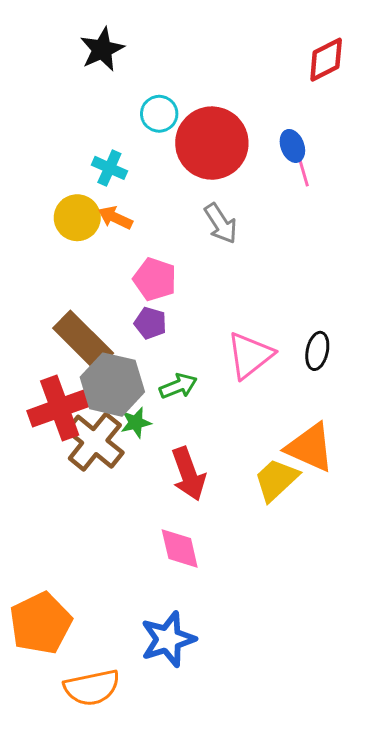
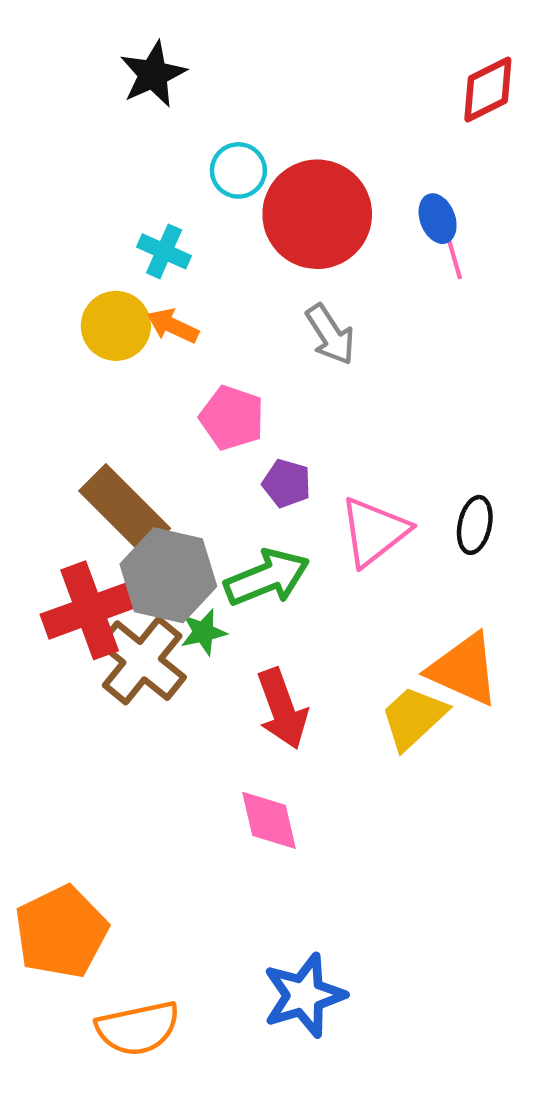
purple pentagon: (150, 323) -> (287, 483), moved
green arrow: (178, 386) -> (267, 577), size x1.5
blue star: (168, 639) -> (304, 995), moved

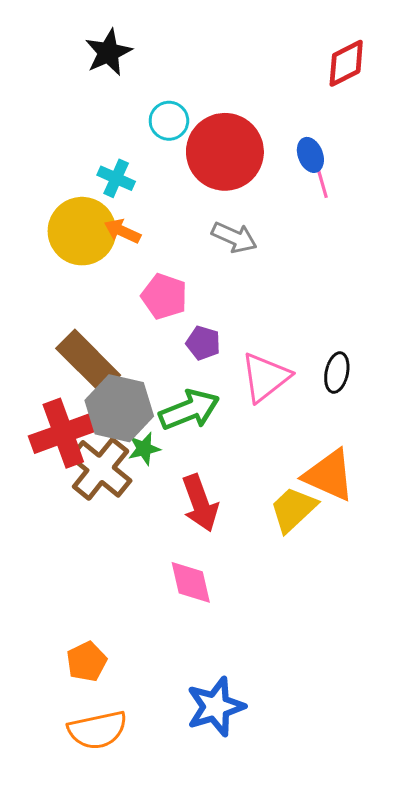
yellow circle: (116, 326) -> (82, 231), size x1.4
gray arrow: (330, 335) -> (234, 237), turned -33
orange pentagon: (61, 932) -> (87, 662), moved, size x0.6

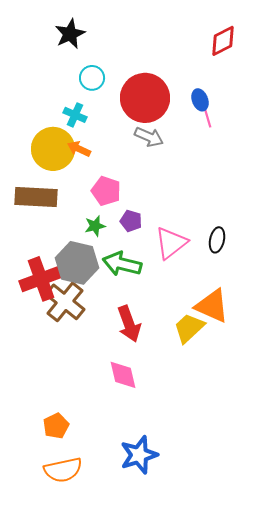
cyan circle: (169, 121) -> (92, 78), moved
gray arrow: (234, 237) -> (149, 137), moved
brown rectangle: (88, 362) -> (36, 197), moved, turned -42
green arrow: (189, 410) -> (122, 264), turned -144
green star: (144, 449) -> (95, 226), moved

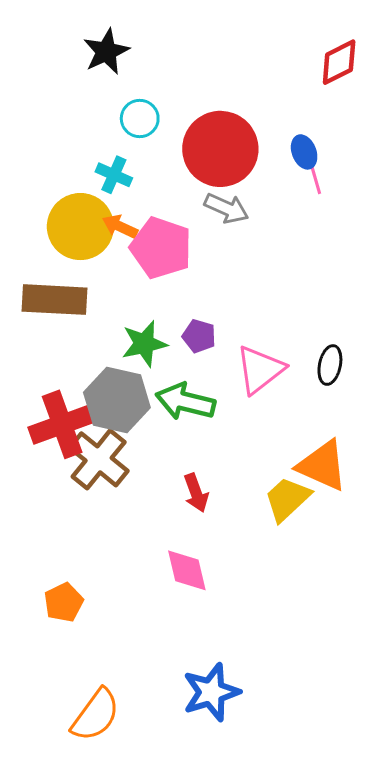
pink pentagon: (106, 191) -> (161, 248), moved, size x1.4
green star: (95, 226) -> (144, 344), size x1.4
red arrow: (129, 324) -> (196, 493), size x0.7
orange pentagon: (56, 426) -> (64, 602), moved
orange semicircle: (63, 470) -> (96, 715), turned -42

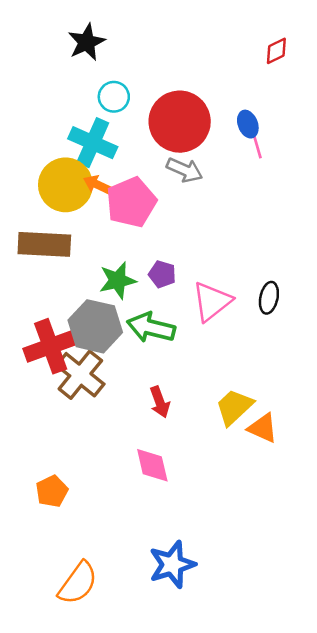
red diamond: (339, 62) -> (276, 51), size x0.7
cyan cross: (114, 175) -> (93, 143), size x1.6
pink pentagon: (161, 248) -> (131, 202), turned 30
orange triangle: (322, 465) -> (263, 428), moved, size x0.7

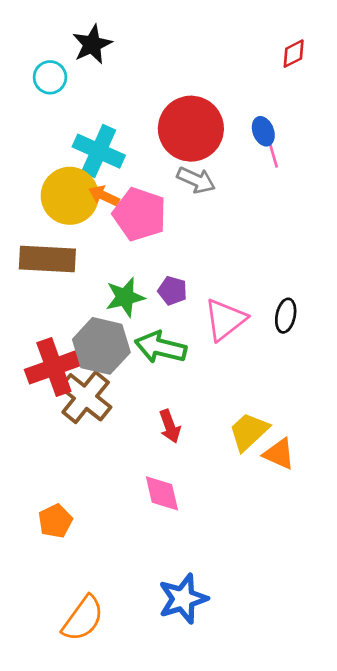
cyan circle: (114, 97) -> (50, 77), moved
pink pentagon: (131, 202) -> (140, 214), turned -30

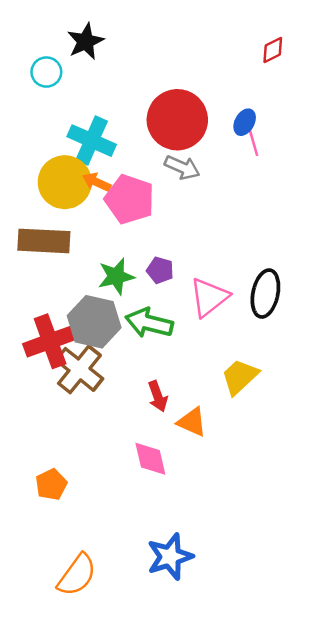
blue ellipse: (263, 131) -> (245, 122), turned 50
black ellipse: (286, 316) -> (265, 294), size x1.5
yellow trapezoid: (249, 431) -> (240, 377), moved
orange triangle: (279, 454) -> (192, 422), moved

